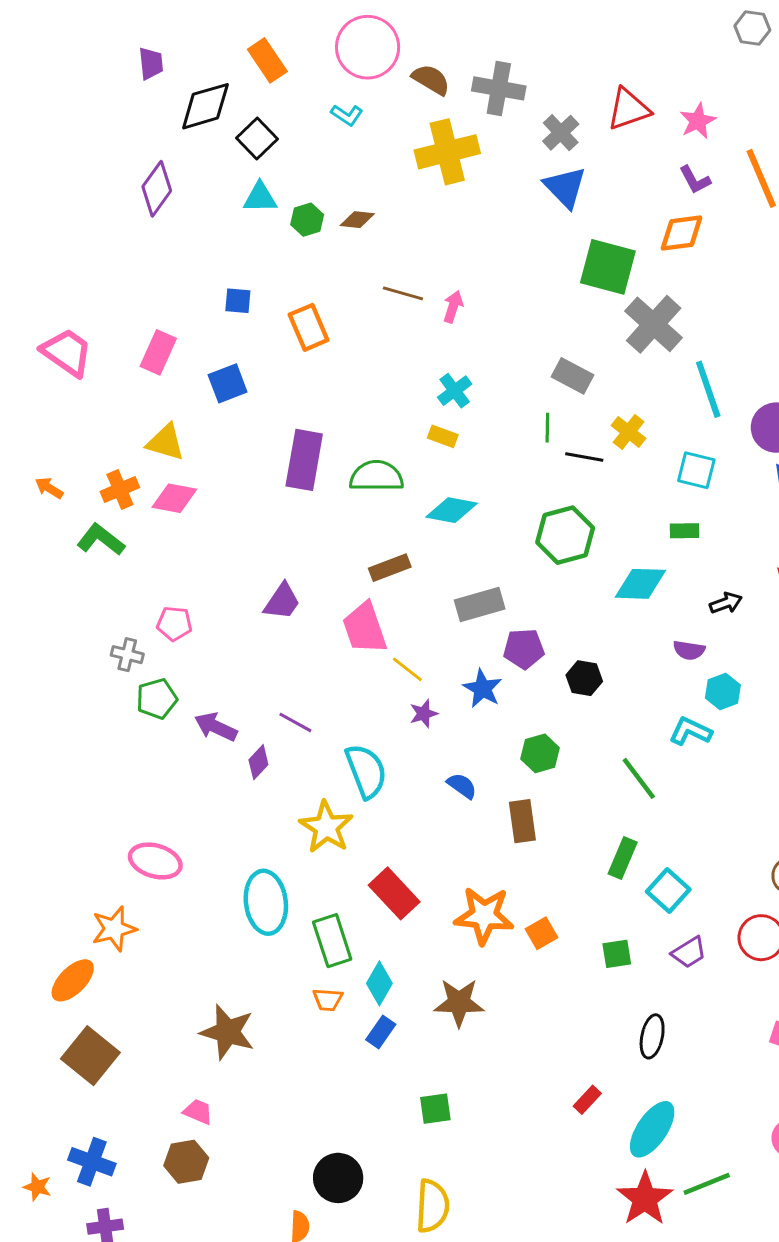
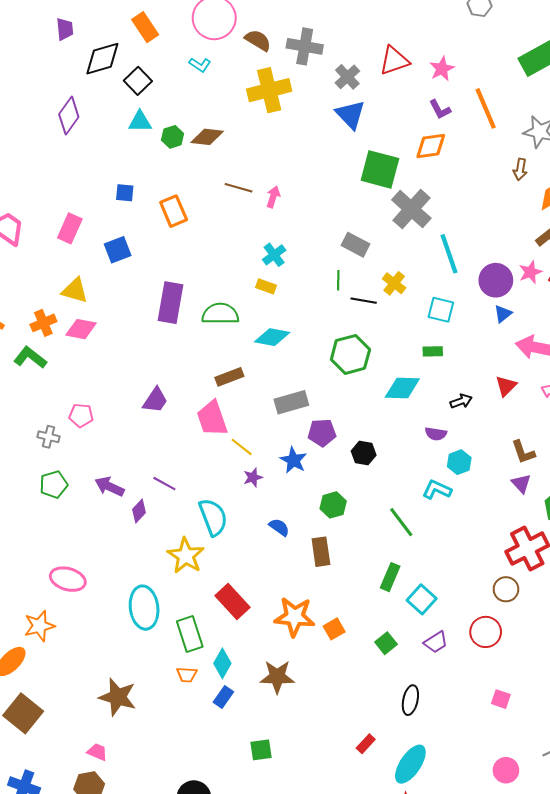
brown diamond: (357, 220) -> (207, 137), size x1.4
green pentagon: (157, 699) -> (54, 485), moved
green square: (617, 954) -> (386, 643), turned -30

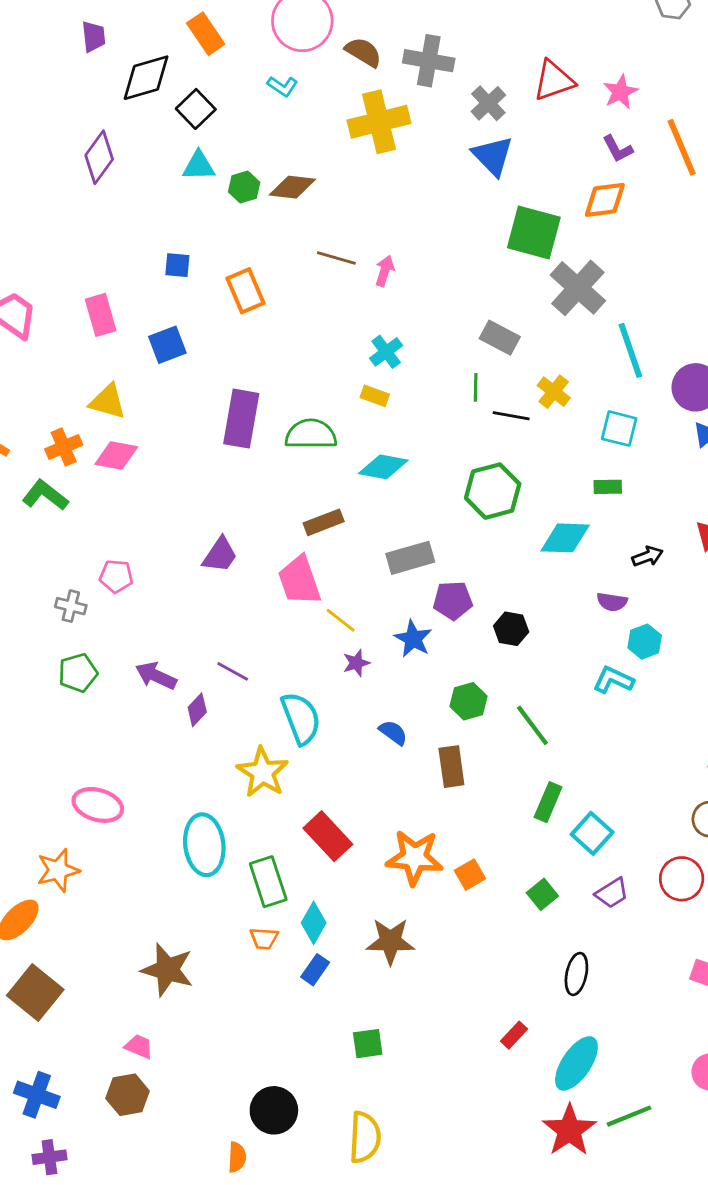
pink rectangle: (70, 228) -> (101, 315), turned -40
green line: (401, 522) -> (532, 725), moved

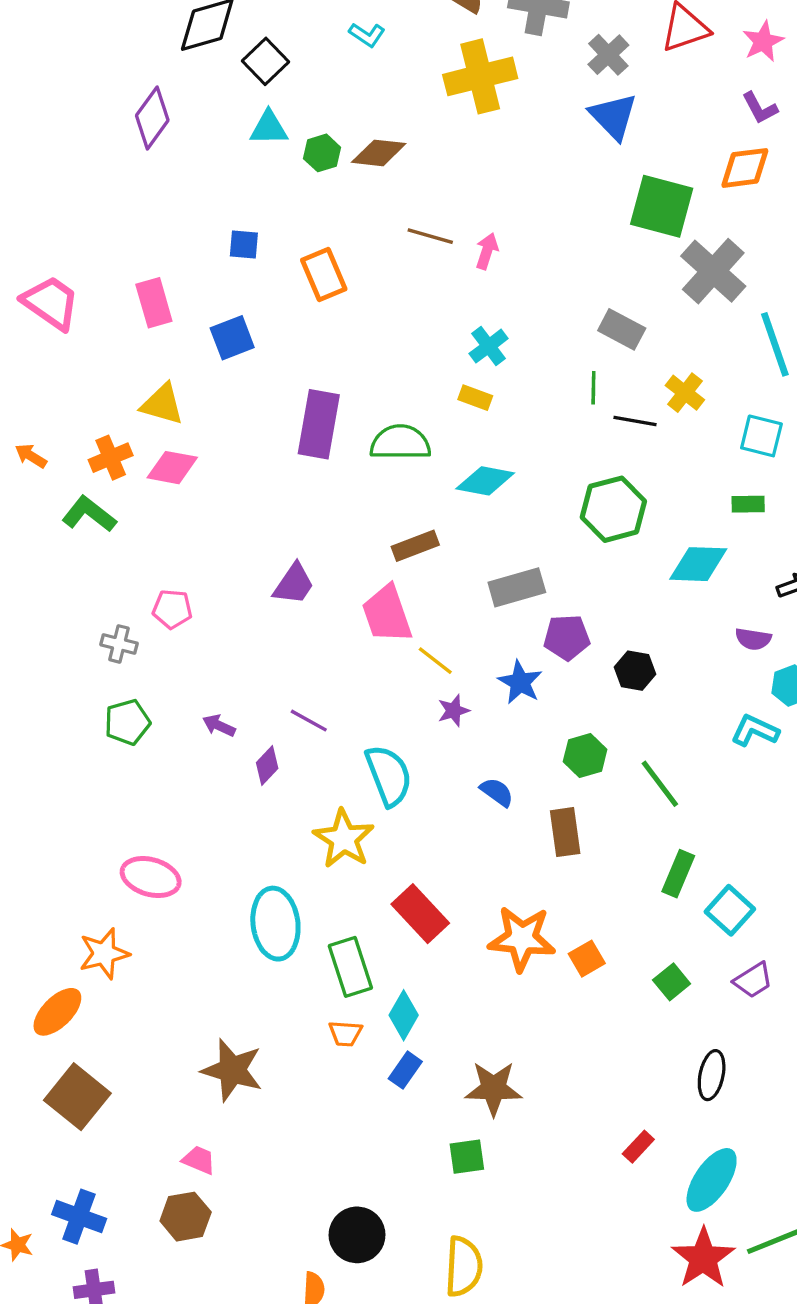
purple arrow: (156, 676) -> (219, 726), size x0.7
brown star: (390, 941) -> (494, 1088), moved

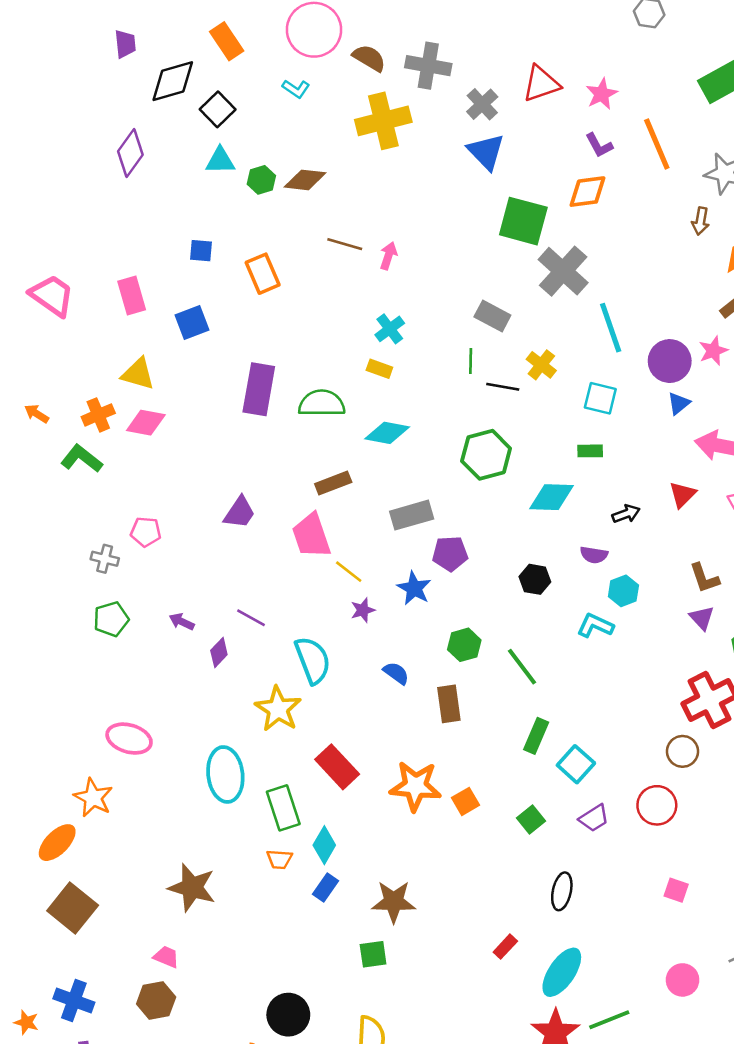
black hexagon: (635, 671) -> (535, 579), moved
orange star: (104, 954) -> (93, 798), turned -30

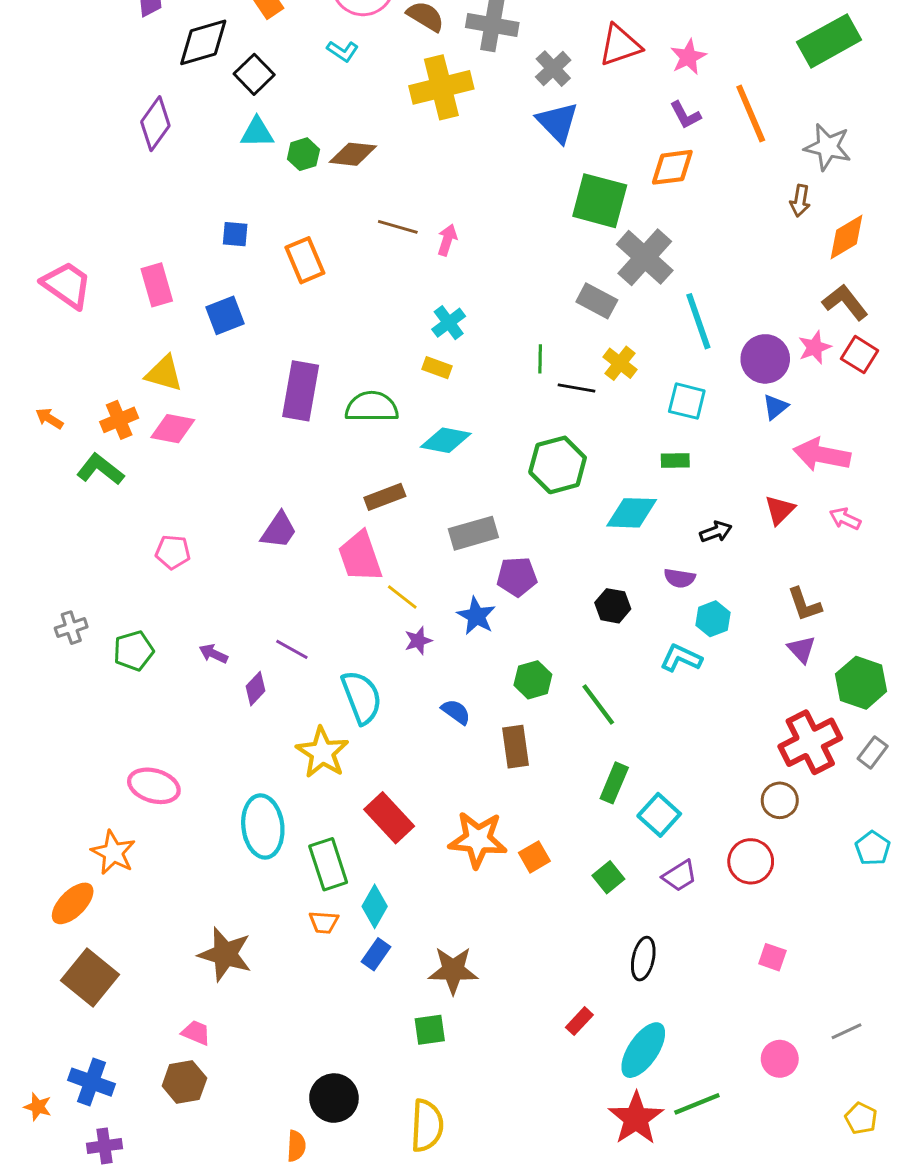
gray rectangle: (492, 316) -> (597, 301), moved
gray cross: (105, 559) -> (71, 628), moved, turned -32

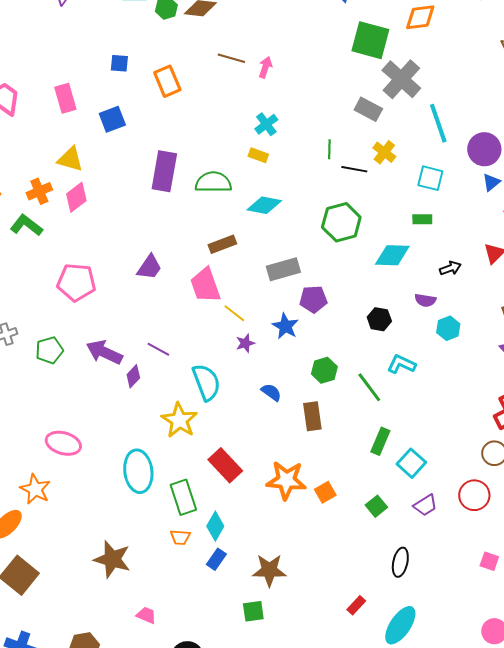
pink diamond: (173, 429) -> (76, 197), turned -48
pink pentagon: (173, 552) -> (76, 282), size x1.6
purple arrow: (213, 654) -> (104, 352), size x1.8
cyan L-shape: (681, 658) -> (401, 364), moved
pink trapezoid: (196, 1033) -> (146, 615), moved

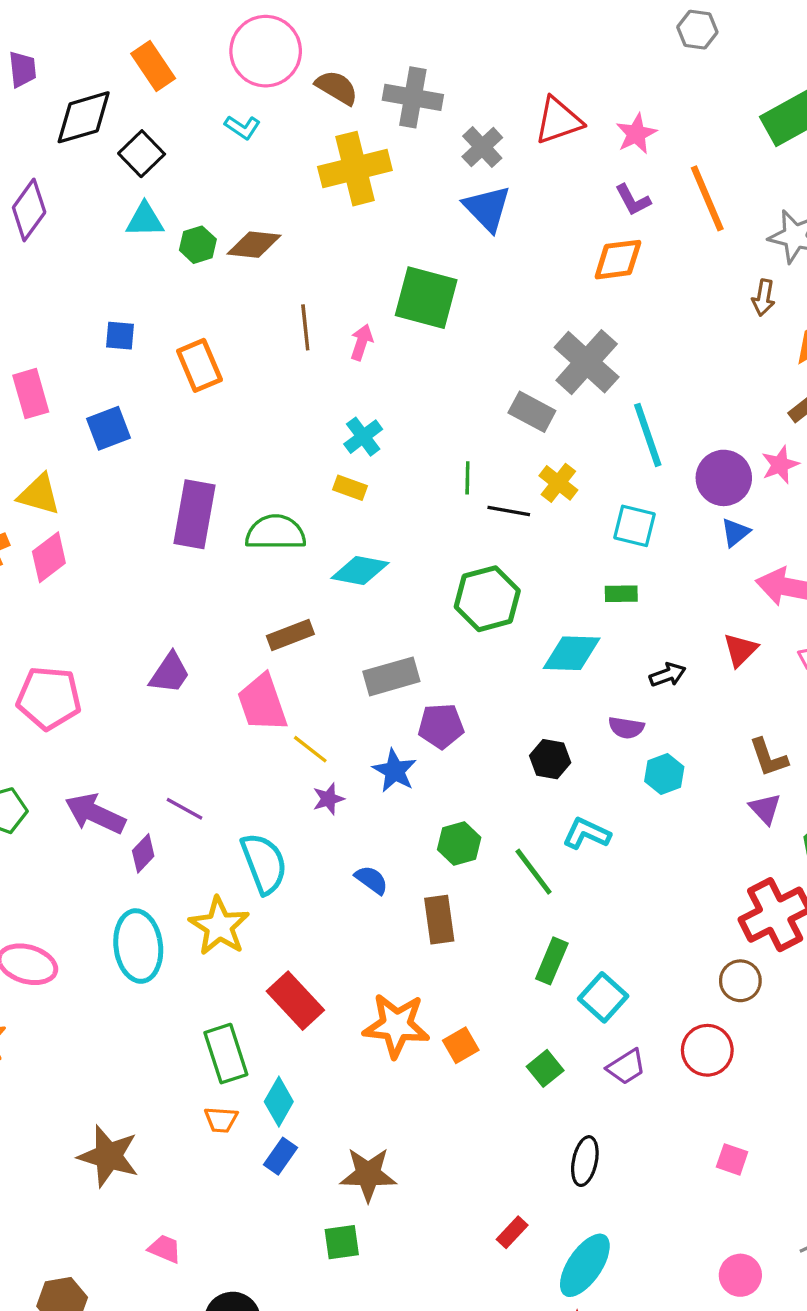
green square: (370, 40) -> (426, 298), moved
brown line: (231, 58) -> (305, 327), turned 68
cyan ellipse: (138, 471) -> (138, 946), moved

